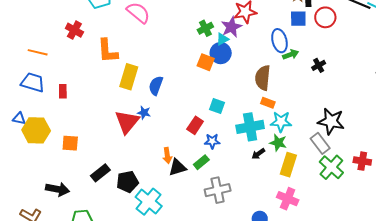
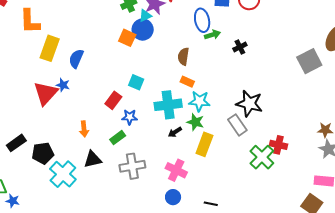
brown semicircle: (263, 78) -> (183, 56), size x0.7
black triangle: (177, 167) -> (93, 159), moved
green cross: (331, 167) -> (262, 157), moved
pink cross: (288, 199) -> (176, 170), moved

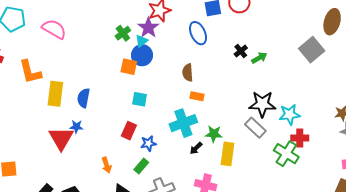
green arrow: (212, 35) -> (259, 58), moved
cyan square: (136, 82) -> (140, 99), moved
cyan star: (199, 101) -> (290, 114), moved

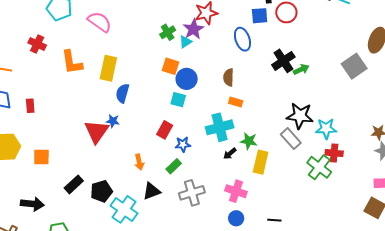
black cross: (241, 51) -> (283, 61), size x1.6
blue circle: (142, 55) -> (187, 79), moved
yellow rectangle: (55, 94) -> (108, 68), moved

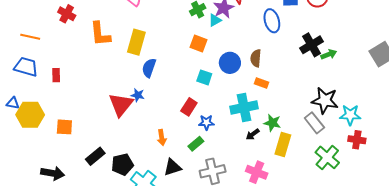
blue circle: (187, 79) -> (230, 63), moved
green cross: (319, 167) -> (327, 157), moved

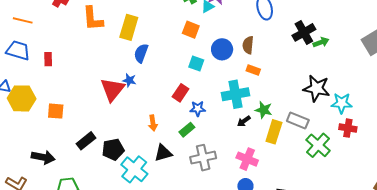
gray rectangle: (314, 123) -> (298, 121), moved, turned -30

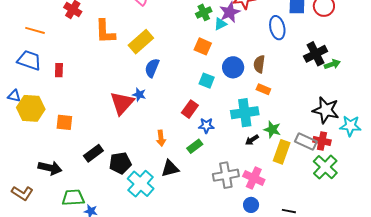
yellow rectangle: (129, 27) -> (141, 42), turned 30
red cross: (348, 128) -> (322, 141), moved
gray cross: (203, 158) -> (226, 175), moved

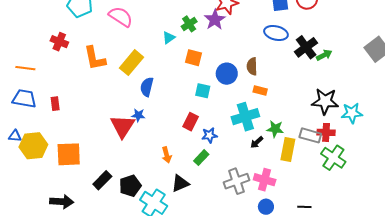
cyan triangle: (220, 24) -> (169, 38), moved
blue ellipse: (277, 28) -> (276, 33), moved, turned -55
orange square: (64, 122) -> (69, 154), size x1.5

